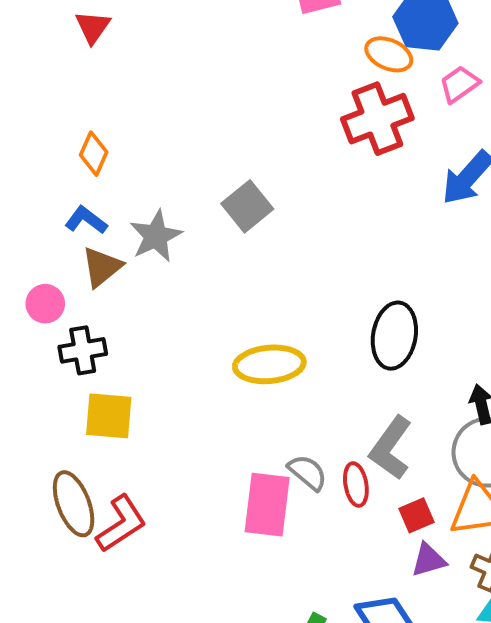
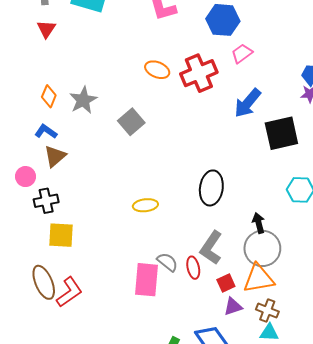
orange ellipse: (389, 54) -> (157, 70), moved
gray star: (156, 236) -> (83, 100), moved
yellow ellipse: (269, 364) -> (145, 205), size x0.7

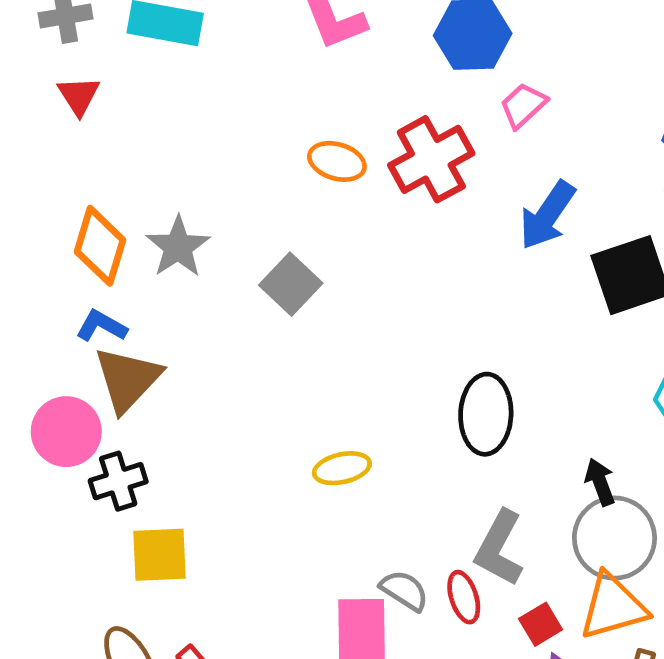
orange diamond: (49, 96) -> (100, 246), size x1.5
brown triangle: (55, 156) -> (128, 379), size x1.4
pink circle: (26, 177) -> (66, 432), size x1.5

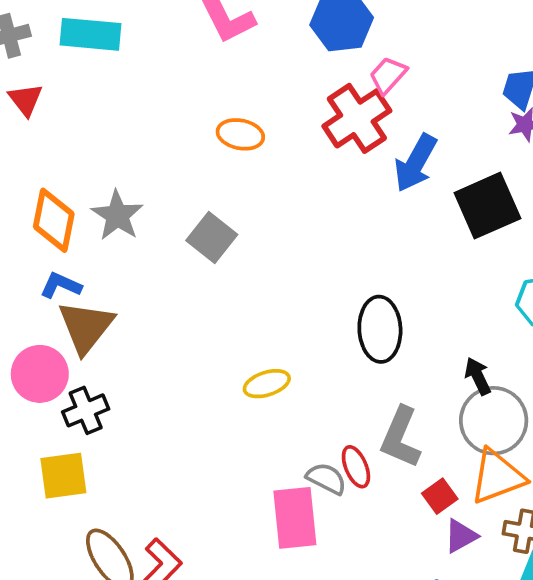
red cross: (431, 159) -> (357, 118), moved
yellow square: (159, 555) -> (63, 476), moved
red ellipse: (464, 597) -> (356, 467), moved

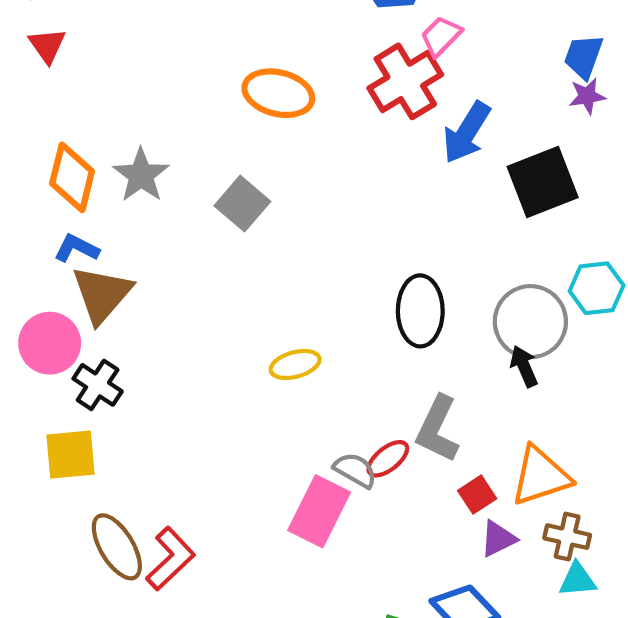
orange ellipse: (240, 134) -> (278, 93), size x1.4
black cross: (86, 410) -> (98, 385), turned -36
gray circle: (494, 421) -> (530, 322), moved
red ellipse: (356, 467) -> (388, 459), turned 72
pink rectangle: (295, 518) -> (319, 511), turned 30

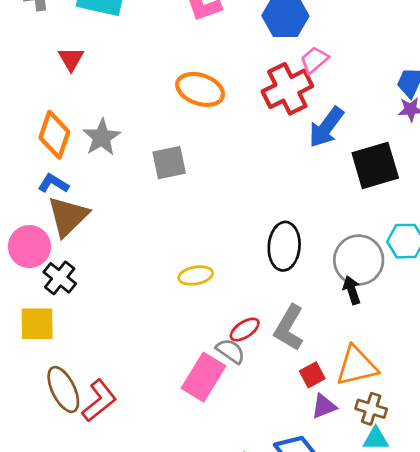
red triangle: (47, 45) -> (71, 59), moved
gray square: (242, 204) -> (169, 163), turned 33
red ellipse: (388, 459) -> (245, 330), moved

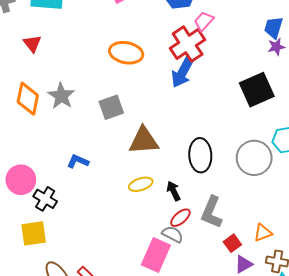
blue arrow: (326, 127) -> (182, 72), moved
blue L-shape: (53, 183) -> (78, 161), moved
brown triangle: (68, 216) -> (144, 141), moved, turned 48
black arrow: (352, 290) -> (174, 191), moved
orange triangle: (357, 366) -> (263, 233), size x0.6

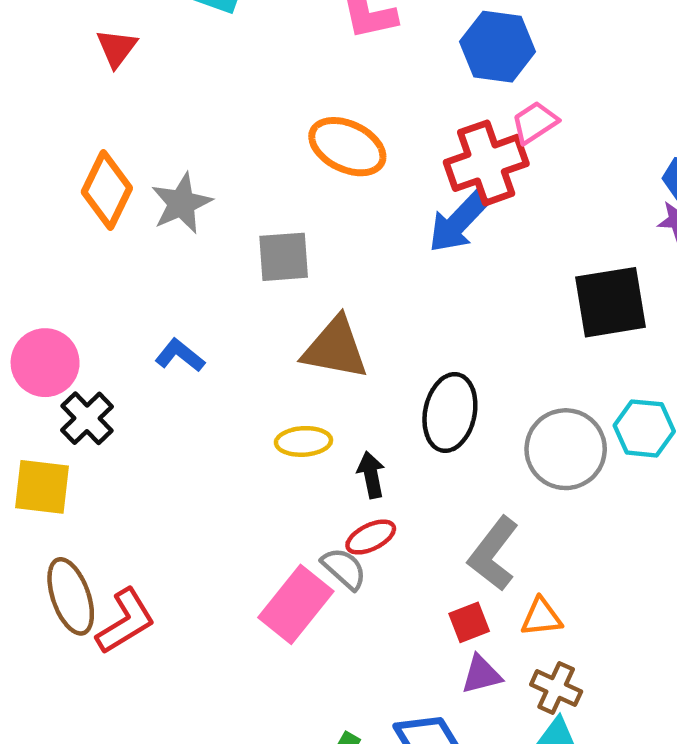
red triangle: (32, 43) -> (117, 48), moved
gray L-shape: (211, 212) -> (493, 554), moved

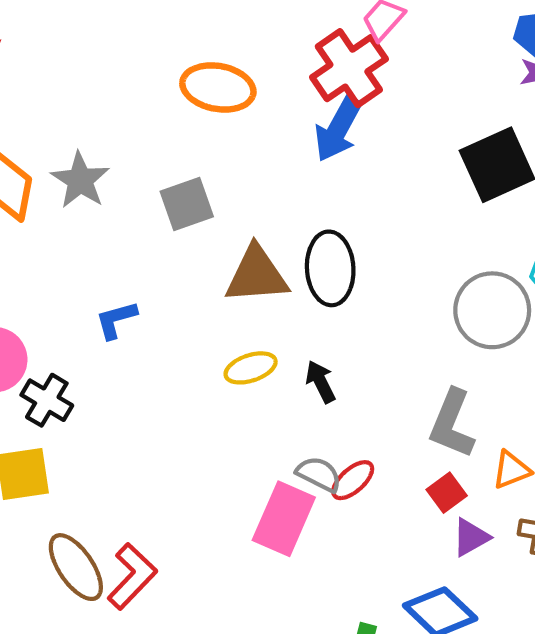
blue L-shape: (180, 355) -> (116, 320), turned -39
black ellipse: (450, 413) -> (330, 268), moved
red ellipse: (371, 537) -> (353, 480), moved

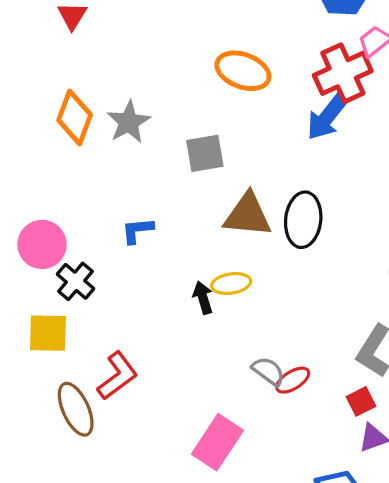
black arrow: (321, 382) -> (203, 298), moved
pink rectangle: (284, 519) -> (217, 442), moved
red L-shape: (132, 576) -> (117, 376), moved

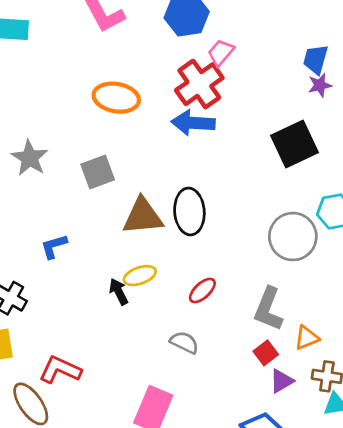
blue arrow: (327, 117) -> (193, 123), turned 66
red L-shape: (117, 376) -> (60, 370), turned -108
red ellipse: (293, 380) -> (202, 291), moved

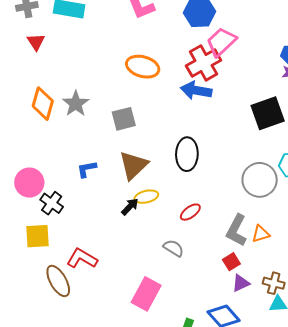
pink trapezoid: (221, 53) -> (221, 42), size x1.5
brown triangle: (143, 216) -> (133, 165), moved, turned -44
black arrow: (119, 292) -> (130, 207), turned 66
orange triangle: (307, 338) -> (261, 234), moved

